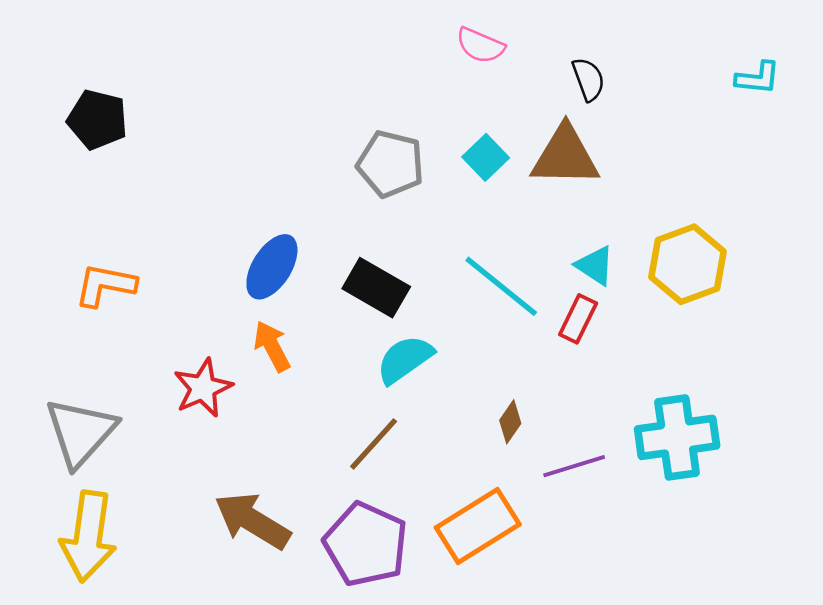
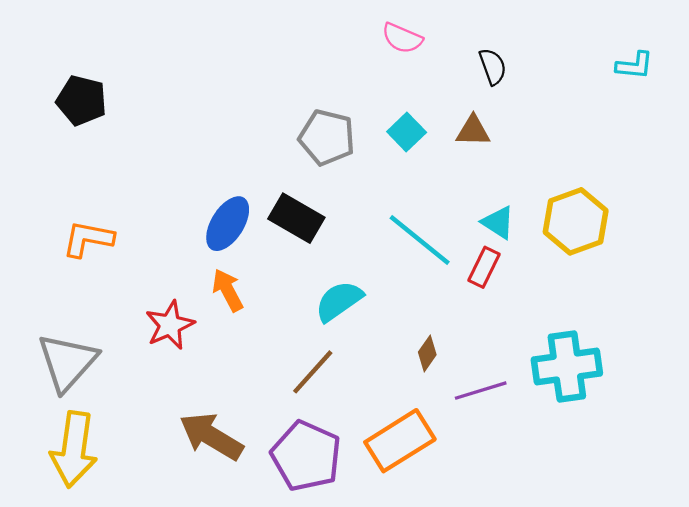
brown triangle: (565, 156) -> (473, 131), size x0.6
black rectangle: (376, 288) -> (296, 218), moved

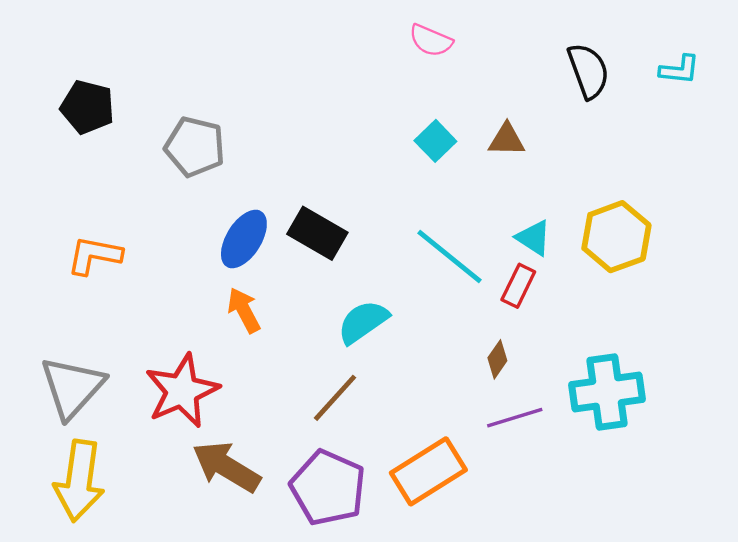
black semicircle: (493, 67) -> (588, 71), moved, size x1.4
gray pentagon: (327, 137) -> (195, 147), moved
red star: (170, 325) -> (182, 391), moved, size x1.4
brown diamond: (427, 353) -> (497, 359), moved

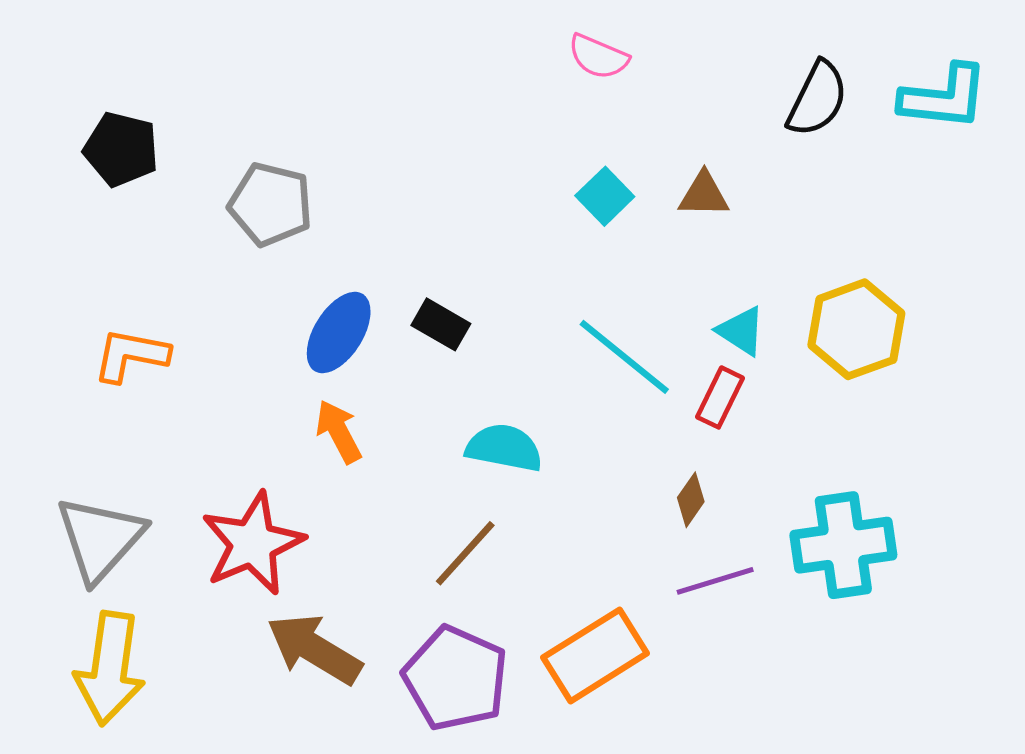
cyan L-shape: (679, 70) -> (944, 97), size x1.6
black semicircle: (588, 71) -> (817, 99), turned 46
black rectangle: (317, 233) -> (441, 324), size x0.7
cyan semicircle: (363, 322) -> (504, 448), turned 46

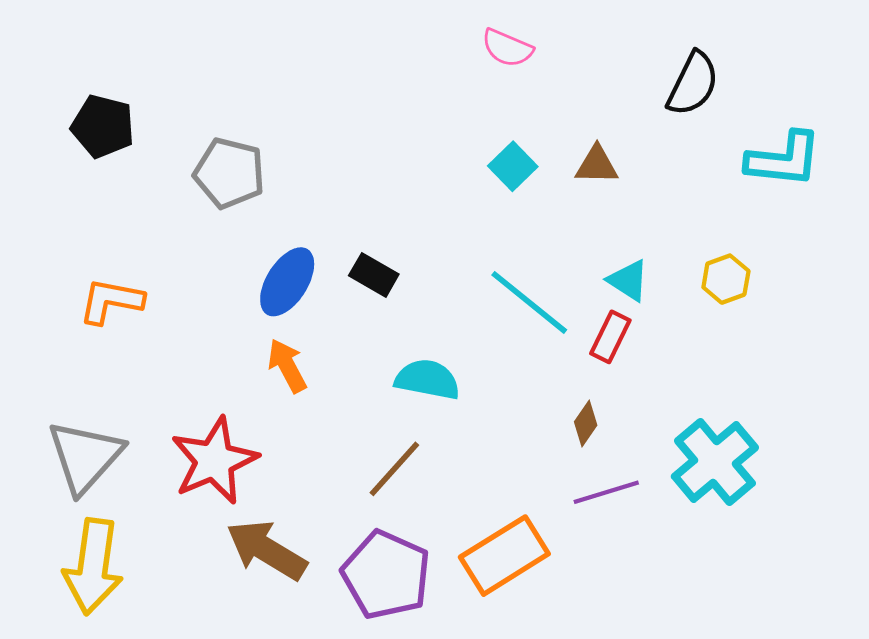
cyan L-shape: (944, 97) -> (784, 159), moved
yellow hexagon: (856, 329) -> (726, 279), size x0.6
cyan cross: (843, 545) -> (715, 462), turned -32

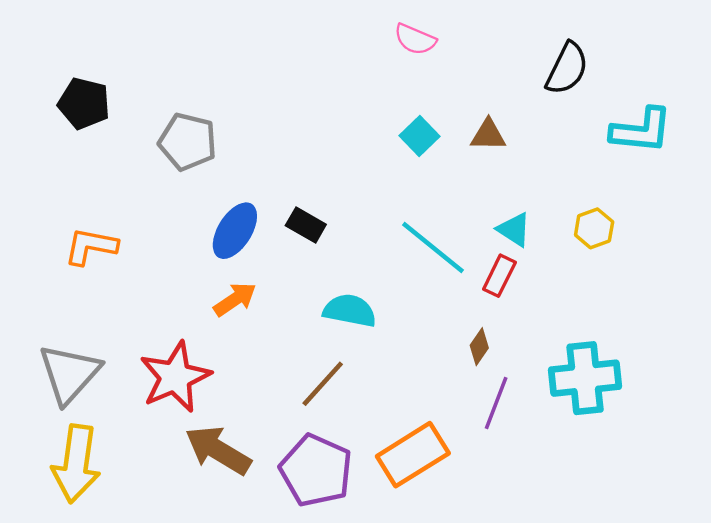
orange arrow: (287, 366) -> (235, 299), turned 84
cyan cross: (715, 462) -> (585, 378), turned 34
purple line: (606, 492) -> (496, 403), turned -52

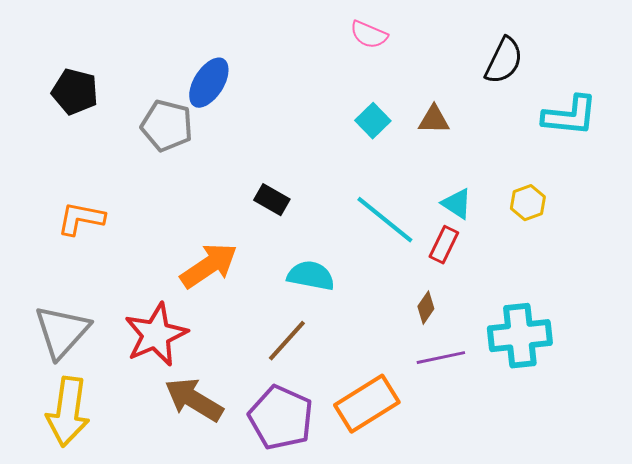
blue ellipse: (235, 231) -> (209, 83), moved
orange arrow: (235, 299) -> (209, 266), size x1.5
purple line: (496, 403) -> (441, 358), turned 57

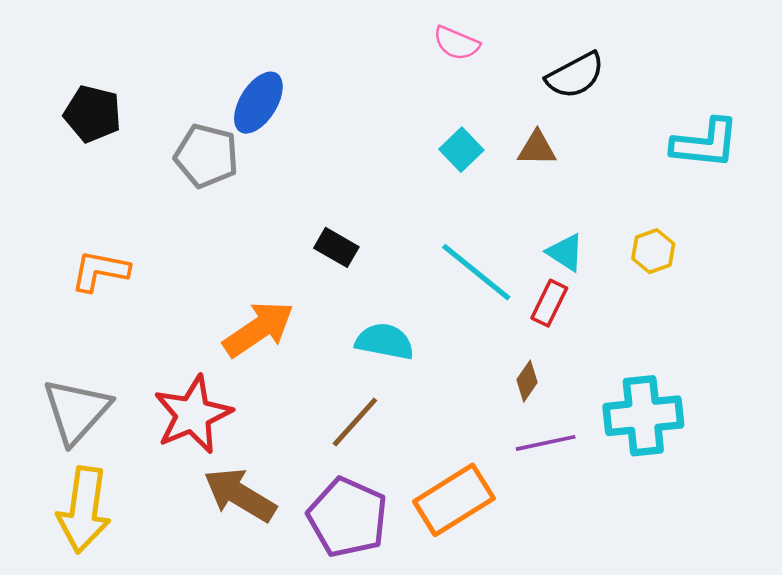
black semicircle: (504, 61) -> (575, 75), moved, turned 36

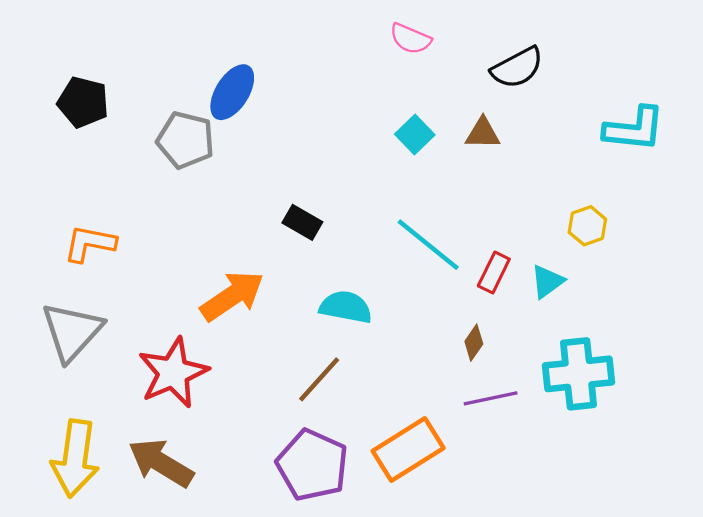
cyan triangle: (565, 252) -> (547, 281), moved, turned 51
gray triangle: (76, 411) -> (72, 332), moved
brown arrow: (240, 495) -> (161, 463), moved

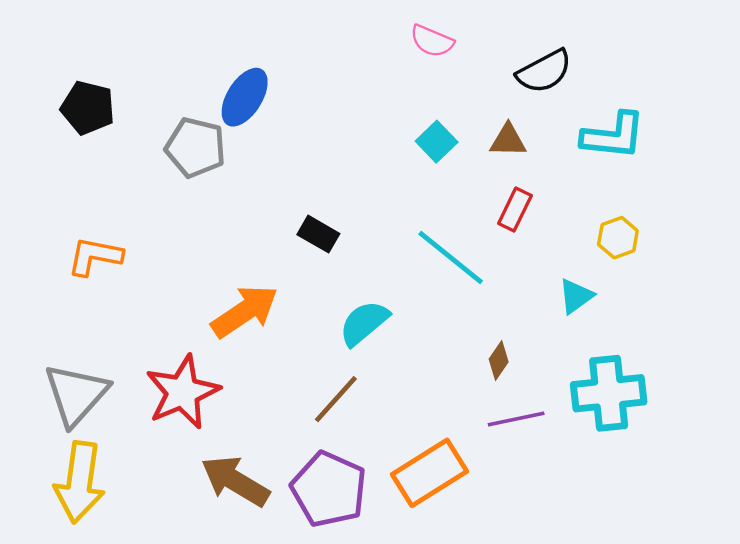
cyan L-shape: (634, 129) -> (613, 136), moved
red rectangle: (494, 273) -> (515, 210), moved
cyan semicircle: (346, 307) -> (364, 323), turned -51
gray triangle: (72, 332) -> (76, 394), moved
brown arrow: (161, 463) -> (235, 481), moved

